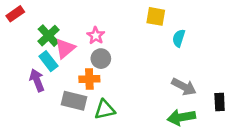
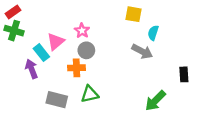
green cross: (48, 36) -> (14, 31), moved, turned -30
gray arrow: (184, 87) -> (142, 51), moved
gray rectangle: (74, 101) -> (57, 100), moved
black rectangle: (220, 102) -> (184, 74), moved
green arrow: (181, 117) -> (155, 101), turned -35

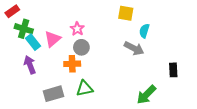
green cross: (14, 31) -> (24, 29), moved
cyan rectangle: (41, 53) -> (33, 42), moved
gray rectangle: (57, 100) -> (54, 94), turned -30

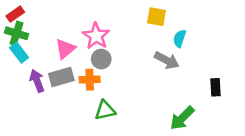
green cross: (24, 29) -> (16, 33), moved
pink star: (77, 29) -> (96, 36), size x1.5
cyan rectangle: (33, 42) -> (19, 53), moved
gray rectangle: (54, 94) -> (61, 77), moved

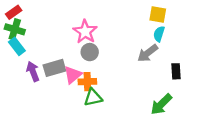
yellow square: (156, 17) -> (158, 15), moved
pink triangle: (65, 49) -> (73, 75), moved
gray arrow: (167, 60) -> (148, 53), turned 115
orange cross: (90, 80) -> (87, 82), moved
black rectangle: (216, 87) -> (176, 71), moved

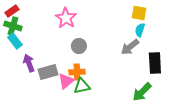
pink star: (85, 32) -> (66, 18), moved
gray rectangle: (54, 68) -> (48, 72), moved
black rectangle: (176, 71) -> (155, 63), size x1.5
pink triangle: (73, 75) -> (66, 81), moved

